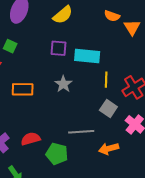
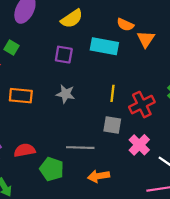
cyan rectangle: (87, 56) -> (104, 46), moved
gray star: (63, 84) -> (66, 94), turned -30
gray square: (108, 108) -> (112, 125), turned -30
orange arrow: (109, 149) -> (99, 176), moved

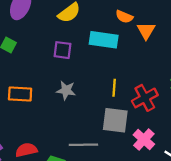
gray square: (112, 125) -> (115, 120), size x1.4

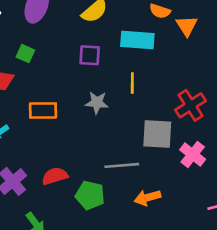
yellow line: (114, 88) -> (132, 83), moved

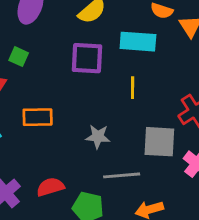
purple square: (90, 55) -> (87, 58), size x1.4
gray star: (97, 103) -> (98, 137), moved

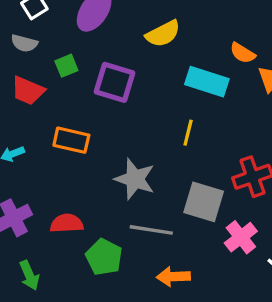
green square: (19, 57) -> (66, 66), turned 30
purple square: (87, 58) -> (114, 82), moved
gray star: (98, 137) -> (135, 179), size x1.4

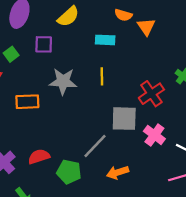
purple square: (114, 82) -> (44, 44), moved, size x0.7
cyan rectangle: (207, 82) -> (105, 40), size x0.7
gray star: (135, 179) -> (63, 81), moved
gray line: (151, 230) -> (95, 146), turned -40

